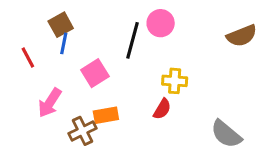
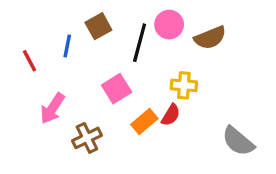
brown square: (61, 25) -> (98, 26), moved
brown semicircle: (242, 36) -> (210, 38), moved
pink square: (95, 73) -> (117, 89), moved
orange rectangle: (106, 115) -> (144, 122), moved, turned -30

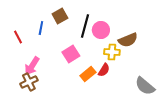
pink circle: (169, 25) -> (101, 30), moved
brown semicircle: (210, 38) -> (128, 40), moved
brown cross: (87, 138) -> (29, 82), moved

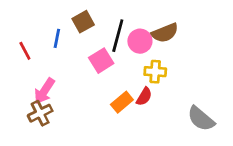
brown semicircle: (128, 40) -> (165, 33), moved
pink square: (71, 54) -> (101, 61), moved

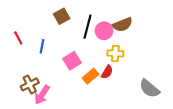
blue line: (57, 38) -> (42, 46), moved
pink square: (101, 61) -> (72, 61), moved
pink arrow: (44, 91) -> (42, 95), moved

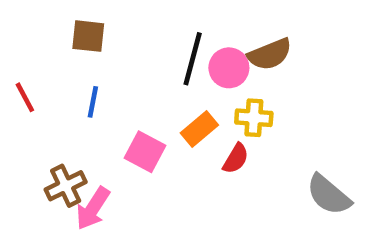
brown square: (62, 16) -> (88, 36), moved, turned 35
red line: (18, 38) -> (25, 97), moved
pink square: (72, 61) -> (145, 152), moved, turned -30
orange rectangle: (91, 76) -> (199, 129), moved

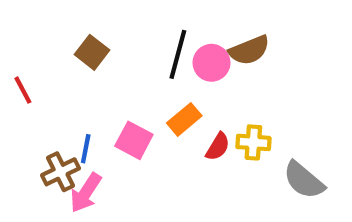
brown square: (88, 36) -> (92, 52), moved, turned 32
blue line: (93, 102) -> (86, 149), moved
yellow cross: (254, 118) -> (253, 142), moved

